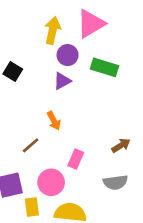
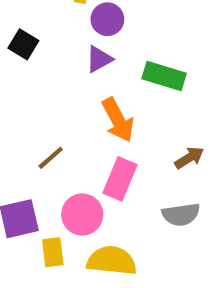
green rectangle: (104, 67) -> (164, 76), moved
orange arrow: (54, 121) -> (118, 120), moved, size x1.5
pink rectangle: (76, 159) -> (120, 179), size x1.4

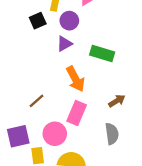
black square: (23, 44) -> (38, 21), moved, turned 35
gray semicircle: (181, 214) -> (112, 134), turned -90

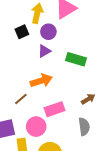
orange arrow: (75, 79) -> (41, 81), moved, turned -80
pink rectangle: (77, 113) -> (55, 109), turned 48

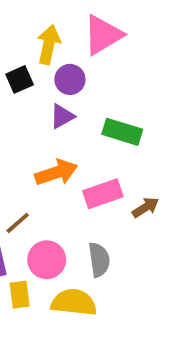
brown line: (21, 99) -> (18, 223), moved
pink rectangle: (55, 109) -> (103, 194), moved
gray semicircle: (84, 127) -> (99, 260), moved

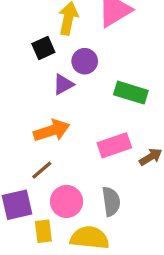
purple circle: (70, 79) -> (85, 61), moved
purple triangle: (62, 116) -> (63, 84), moved
orange arrow: (56, 173) -> (52, 131), moved

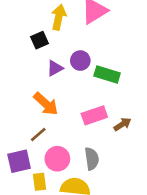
purple circle: (85, 61) -> (80, 61), moved
orange arrow: (52, 131) -> (46, 104), turned 60

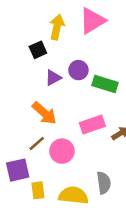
pink circle: (57, 159) -> (62, 151), moved
gray semicircle: (92, 159) -> (104, 183), moved

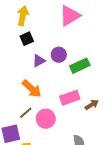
yellow arrow: (57, 27) -> (23, 16), moved
green rectangle: (105, 84) -> (80, 66), turned -42

